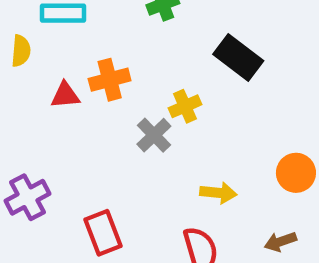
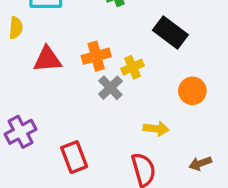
orange cross: (110, 80) -> (96, 56), moved
red triangle: (65, 95) -> (47, 59), size x1.4
orange circle: (296, 173) -> (192, 91), moved

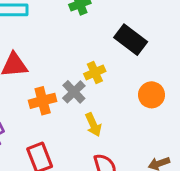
orange cross: (96, 56) -> (43, 101), moved
yellow arrow: (156, 129) -> (93, 125), moved, turned 60

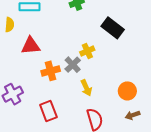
orange circle: (152, 95) -> (127, 91), moved

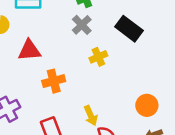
gray cross: (73, 65) -> (82, 25), moved
yellow arrow: (86, 88) -> (91, 116), moved

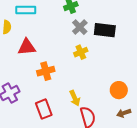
gray cross: (82, 25) -> (80, 27), moved
black rectangle: (129, 29) -> (105, 30), turned -30

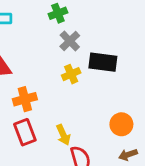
black rectangle: (105, 30) -> (103, 62), moved
red rectangle: (44, 109) -> (25, 132), moved

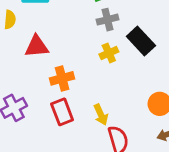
gray cross: (70, 41) -> (108, 20), turned 30
black rectangle: (103, 62) -> (141, 41), turned 40

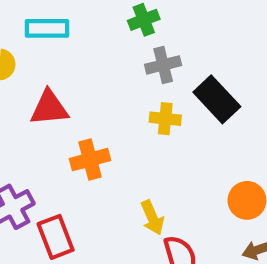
yellow cross: (109, 53) -> (165, 119), turned 30
red rectangle: (62, 112) -> (56, 237), moved

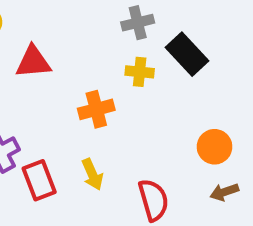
orange cross: (90, 160) -> (96, 109), moved
yellow arrow: (152, 218) -> (92, 174), moved

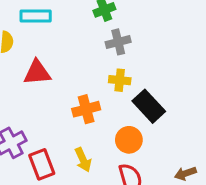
black rectangle: (187, 54) -> (149, 106), moved
orange circle: (215, 147) -> (129, 140), moved

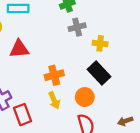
yellow cross: (120, 80) -> (100, 43), moved
yellow arrow: (83, 160) -> (54, 100), moved

